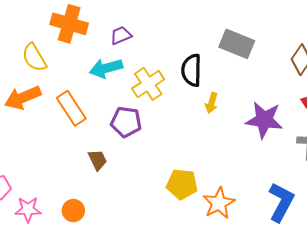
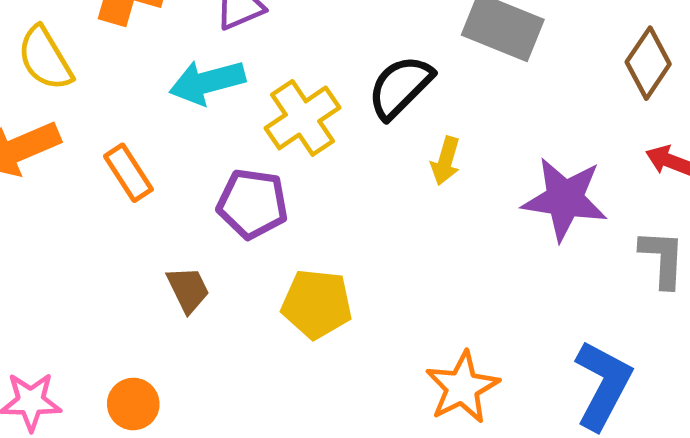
black semicircle: (191, 70) -> (400, 87), turned 44
orange rectangle: (71, 108) -> (128, 173), size x0.7
yellow pentagon: (182, 184) -> (317, 304), moved

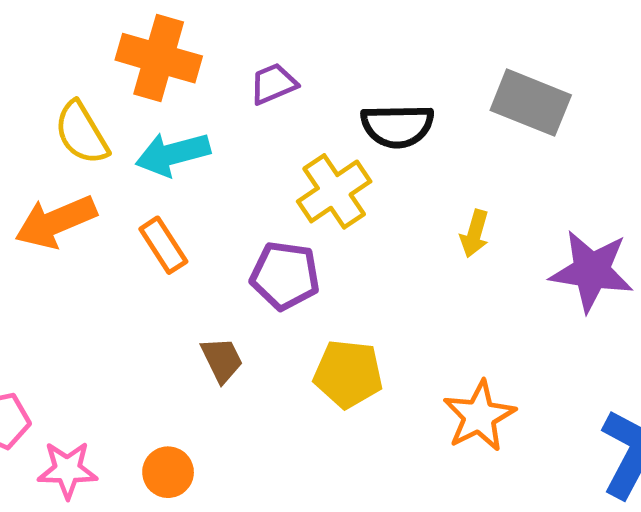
cyan arrow: (207, 82) -> (173, 154), moved
black semicircle: (400, 87) -> (397, 126), moved, turned -136
orange star: (462, 387) -> (479, 416), moved

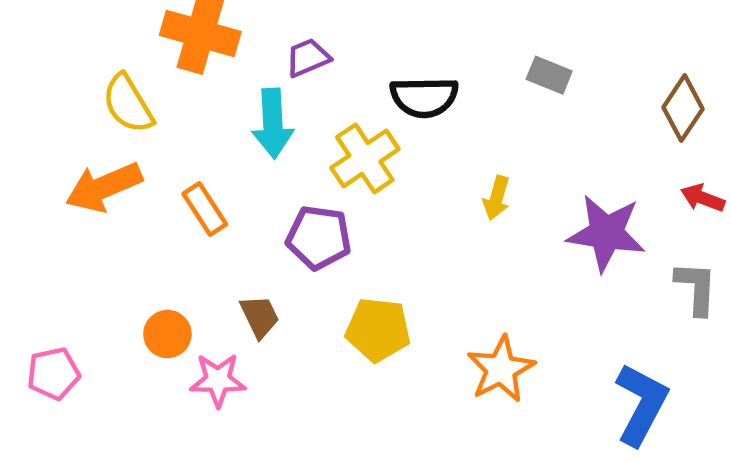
gray rectangle: (531, 103) -> (549, 75), size x0.6
cyan arrow: (173, 154) -> (273, 123), moved, turned -78
pink star: (67, 470) -> (218, 380), moved
orange circle: (168, 472) -> (167, 334), moved

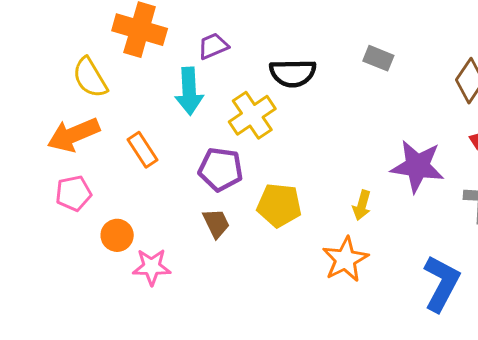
yellow arrow: (497, 198) -> (362, 205), moved
brown trapezoid: (260, 316) -> (216, 223), moved
yellow pentagon: (378, 330) -> (279, 205), moved
pink pentagon: (53, 374) -> (74, 193), moved

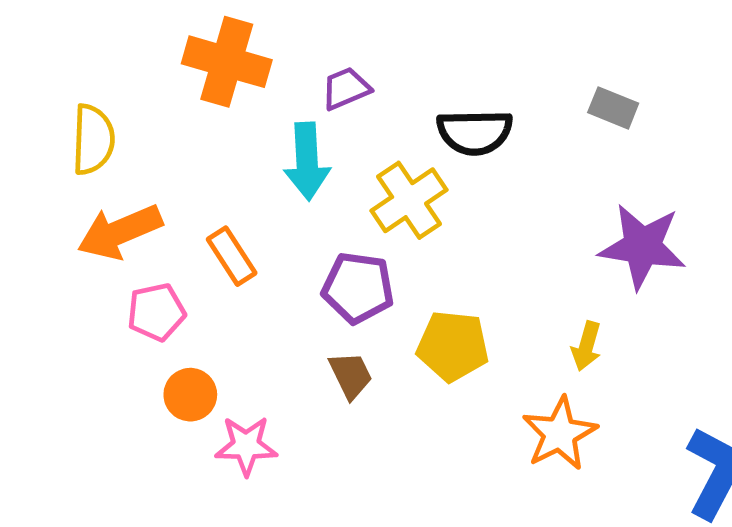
yellow semicircle: (90, 78) -> (93, 139), moved, turned -147
purple star: (417, 166) -> (642, 246), moved
pink pentagon: (74, 193) -> (156, 312), moved

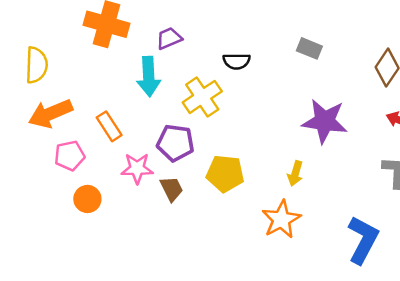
black semicircle: (475, 132) -> (237, 61), size x0.7
pink star: (246, 446) -> (137, 168), moved

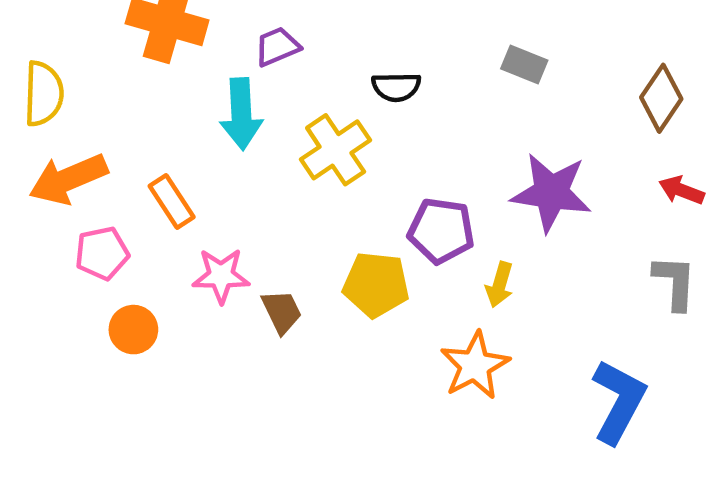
purple pentagon: (175, 143) -> (441, 231), moved

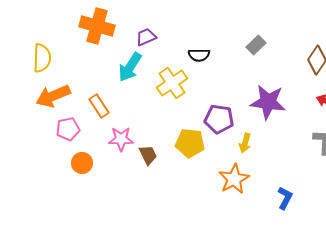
gray rectangle: (524, 64) -> (256, 45), turned -66
cyan arrow: (241, 114) -> (130, 67), turned 36
blue L-shape: (619, 401) -> (285, 198), moved, size x0.6

